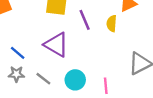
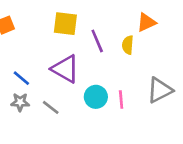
cyan circle: (75, 80) -> (96, 97), moved
pink line: (106, 86) -> (121, 99), moved

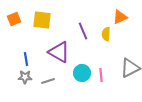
yellow square: (65, 24) -> (42, 20), moved
blue line: (21, 78) -> (26, 59), turned 40
gray line: (51, 107) -> (48, 81), turned -56

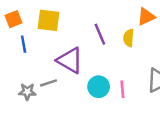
blue line: (26, 59) -> (24, 44), moved
gray line: (48, 81) -> (49, 83), moved

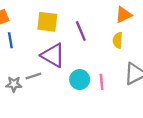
yellow square: (49, 20) -> (47, 22), moved
yellow semicircle: (129, 38) -> (118, 40), moved

